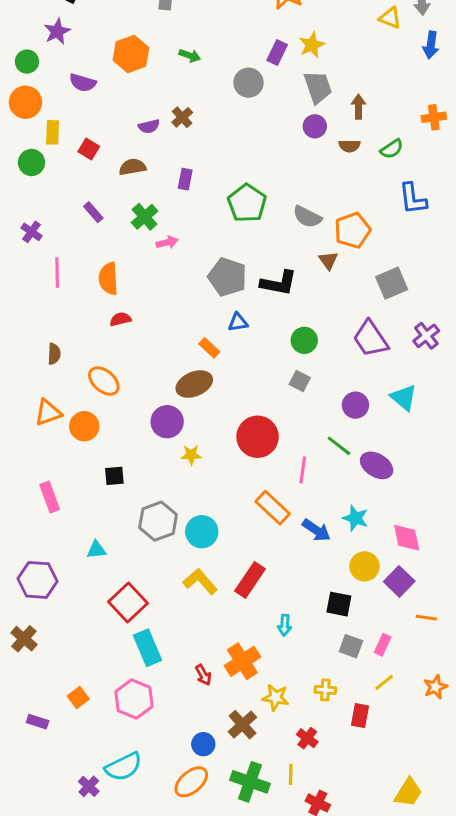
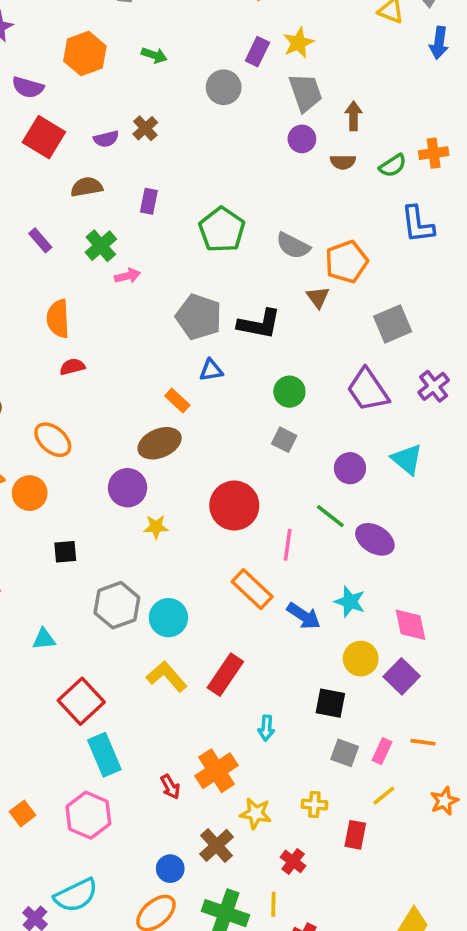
orange cross: (434, 117) -> (434, 153), moved
red square: (89, 149) -> (44, 137), moved, size x1.6
orange line: (426, 618) -> (423, 742), moved

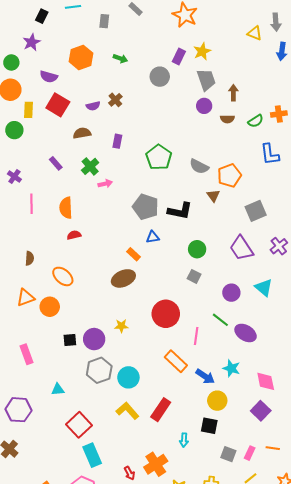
purple circle: (128, 488) -> (94, 339), moved
yellow circle: (361, 659) -> (217, 401), moved
black square: (330, 703) -> (209, 426), moved

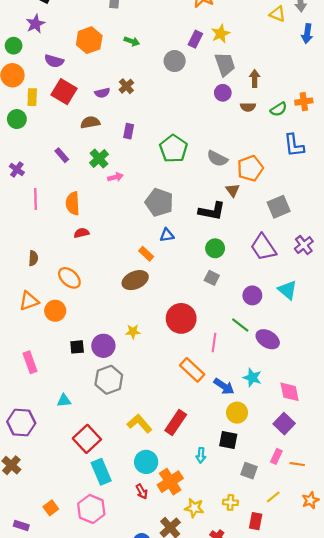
black L-shape: (180, 211) -> (212, 211), moved
cyan circle: (128, 377) -> (146, 462), moved
pink rectangle: (250, 453) -> (276, 456), moved

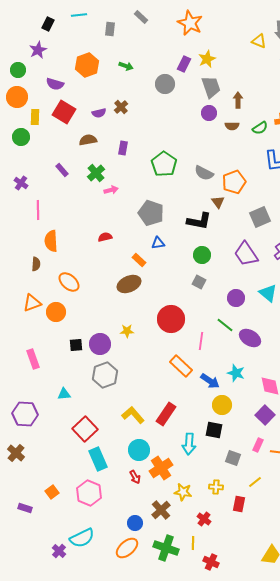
orange semicircle: (73, 203) -> (51, 241), moved
red semicircle: (81, 233) -> (105, 237), moved
cyan arrow: (201, 455) -> (189, 444), size x1.5

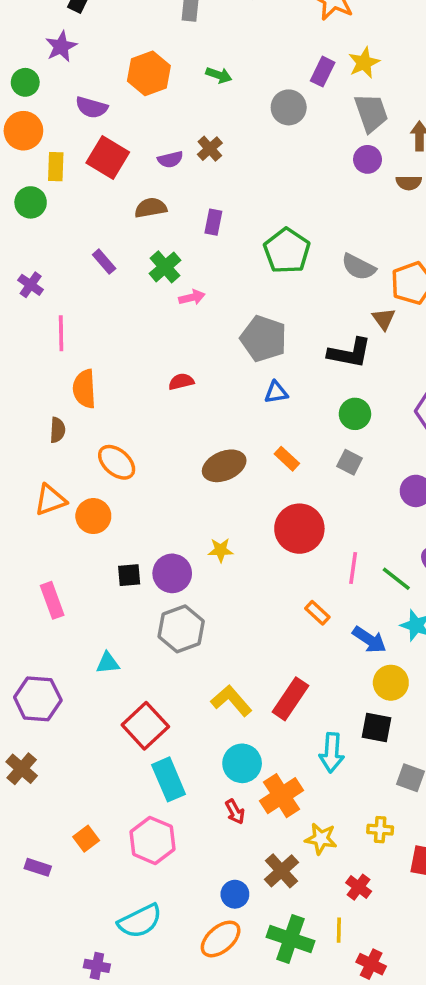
orange rectangle: (139, 260) -> (287, 459), moved
green line: (225, 325) -> (396, 579), moved
orange rectangle: (181, 366) -> (317, 613), size x0.6
purple cross: (59, 551) -> (97, 966), moved, turned -32

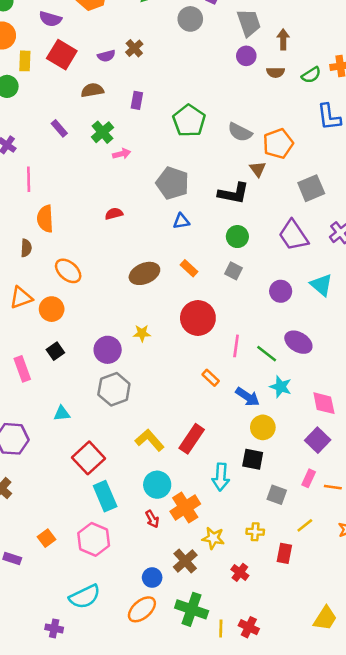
black square: (129, 575) -> (55, 351), moved, turned -30
yellow line: (339, 930) -> (221, 628), moved

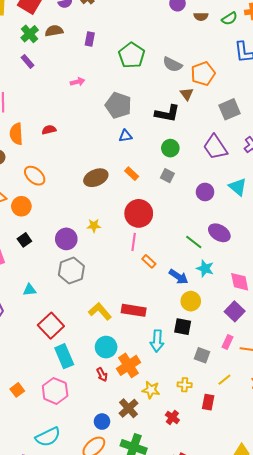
green cross: (102, 132) -> (30, 34), moved
red semicircle: (114, 214) -> (49, 130), moved
pink line: (236, 346) -> (134, 242), moved
red rectangle: (192, 439) -> (134, 310), turned 65

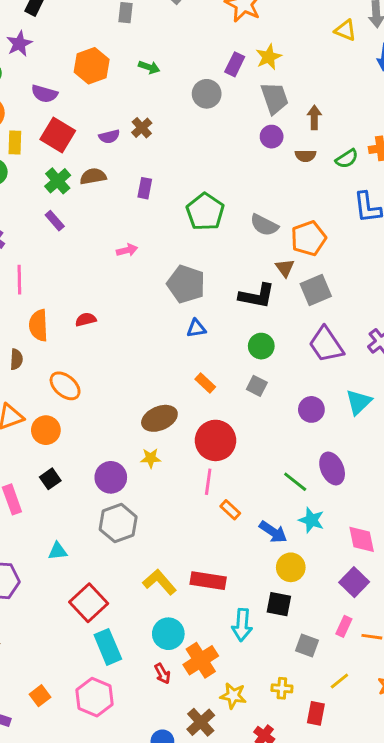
gray square: (230, 109) -> (316, 290), moved
brown ellipse: (96, 178) -> (159, 418), moved
cyan triangle: (238, 187) -> (359, 402), turned 36
purple ellipse: (219, 233) -> (332, 468), turned 35

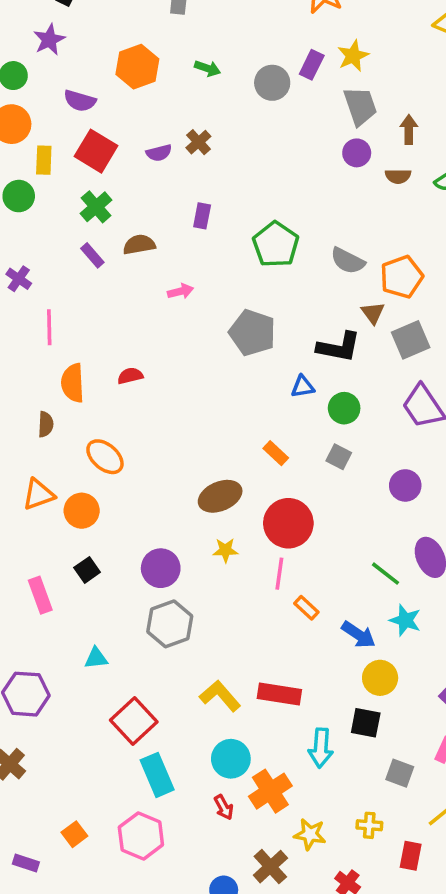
gray circle: (207, 94) -> (272, 83), moved
brown semicircle: (93, 176) -> (139, 245), moved
blue triangle: (196, 328) -> (303, 387), moved
yellow star: (151, 458) -> (225, 550), moved

